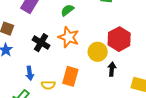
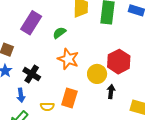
green semicircle: (67, 10) -> (59, 33), moved
black cross: (41, 43) -> (32, 74), moved
blue arrow: (30, 73) -> (21, 95), moved

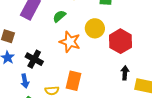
yellow circle: (97, 74) -> (95, 28), moved
black arrow: (111, 92) -> (125, 73), moved

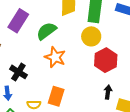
green semicircle: (59, 16) -> (46, 31), size x1.5
yellow circle: (95, 28) -> (91, 36), moved

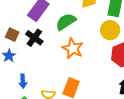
black cross: (18, 72) -> (34, 38), moved

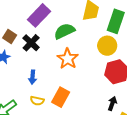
blue arrow: (23, 81) -> (33, 77), moved

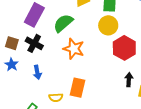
blue arrow: (33, 77) -> (37, 72), moved

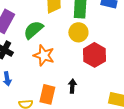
black arrow: (129, 80) -> (72, 86), moved

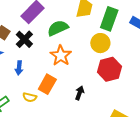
orange rectangle: (47, 94) -> (47, 84), moved

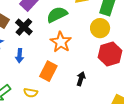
yellow semicircle: (30, 97) -> (31, 93), moved

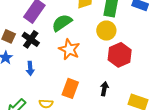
orange rectangle: (48, 71) -> (70, 88), moved
black arrow: (81, 79) -> (104, 89), moved

